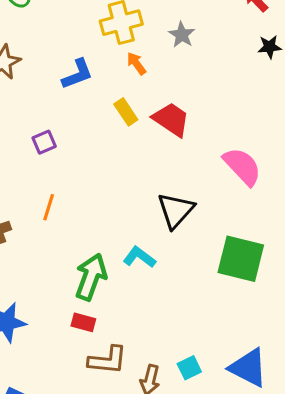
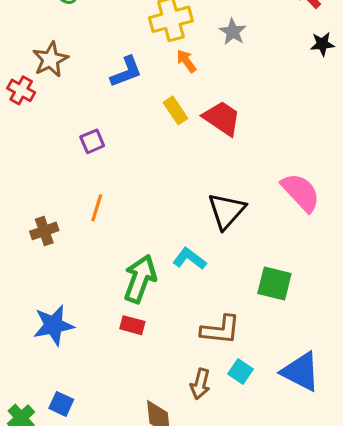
pink semicircle: (242, 166) -> (301, 192), moved
green square: (241, 259) -> (274, 283), moved, size x0.7
brown L-shape: (108, 360) -> (220, 330), moved
cyan square: (189, 368) -> (240, 372), turned -30

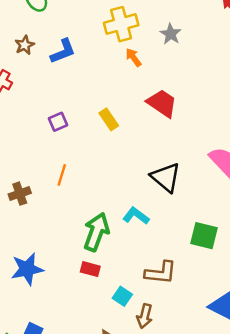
brown star: (50, 59) -> (25, 45), moved, size x0.7
blue L-shape: (126, 72) -> (63, 51), moved
yellow rectangle: (176, 110) -> (109, 119), moved
black triangle: (227, 211) -> (166, 177), turned -32
cyan square: (240, 372) -> (122, 296), moved

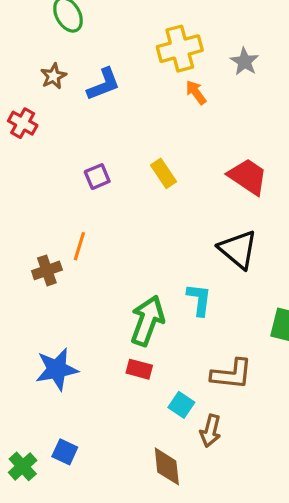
red trapezoid: (162, 103) -> (248, 177), moved
orange line: (62, 175) -> (79, 246), moved
cyan L-shape: (136, 216) -> (199, 300), turned 60

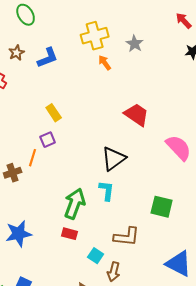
yellow rectangle: (164, 173) -> (54, 113), moved
purple square: (97, 177) -> (48, 140), moved
black triangle: (238, 249) -> (114, 159), moved, turned 44

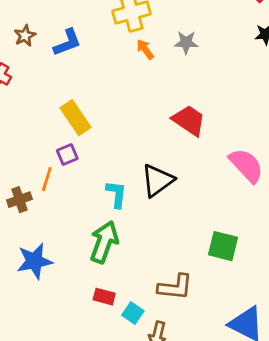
gray star: (135, 44) -> (186, 42), moved, turned -30
yellow rectangle: (54, 113) -> (75, 118), size x1.4
cyan L-shape: (107, 191) -> (116, 194), moved
blue star: (19, 234) -> (35, 261), moved
red rectangle: (70, 234) -> (104, 297), moved

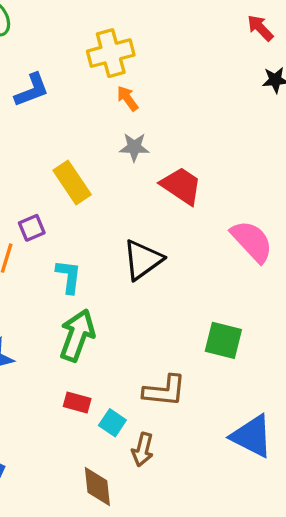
gray star: (186, 42) -> (134, 147), moved
yellow rectangle: (75, 118) -> (72, 182), moved
cyan L-shape: (116, 194) -> (69, 277), moved

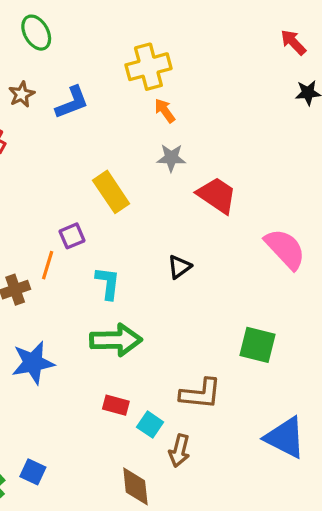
black triangle: (143, 260) -> (179, 267), size x0.6
green arrow: (77, 335) -> (116, 340), turned 69

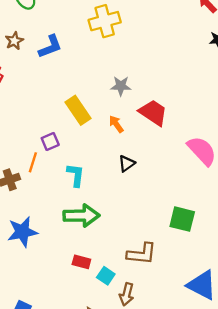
orange arrow: (165, 111) -> (116, 124), moved

